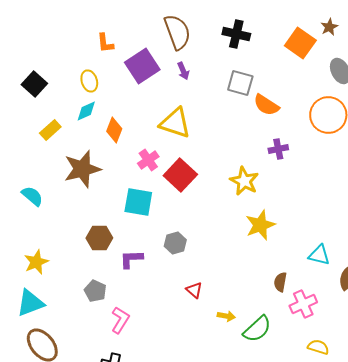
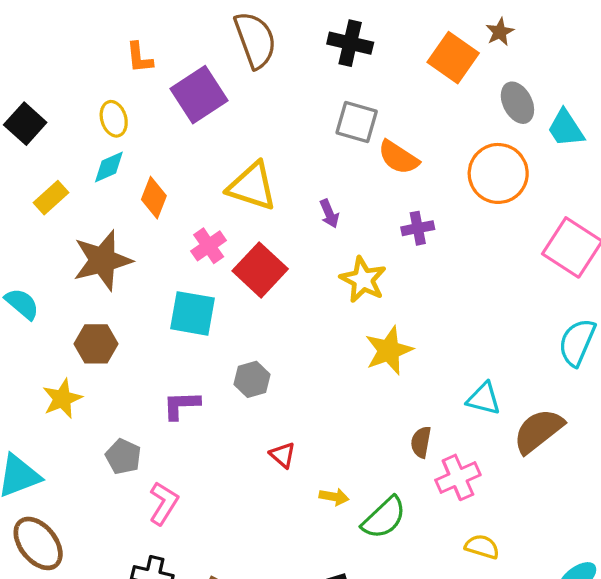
purple arrow: (183, 71) -> (329, 214), moved
brown hexagon: (99, 238) -> (96, 344), moved
yellow star: (36, 262) -> (62, 399), moved

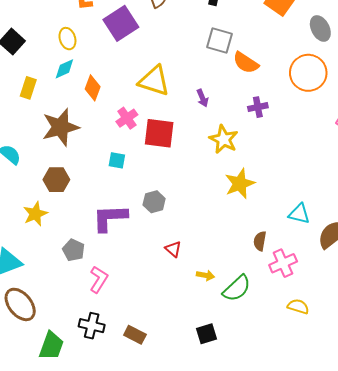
yellow rectangle: (51, 198) -> (28, 88), turned -30
red square: (260, 270) -> (159, 133), turned -36
cyan square: (193, 313) -> (117, 160), size x0.6
purple L-shape: (181, 405) -> (110, 218), size x1.5

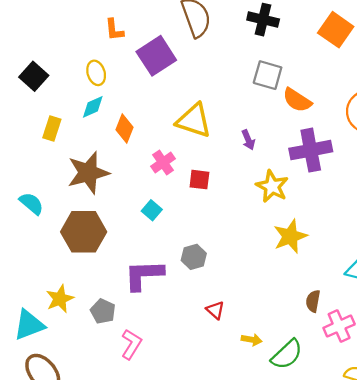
purple cross: (258, 107) -> (311, 150), size x1.8
red square: (159, 133) -> (199, 180), size x0.6
cyan square: (117, 160) -> (152, 210), turned 30
brown hexagon: (56, 180) -> (84, 232), size x1.5
yellow star: (35, 214) -> (60, 299), moved

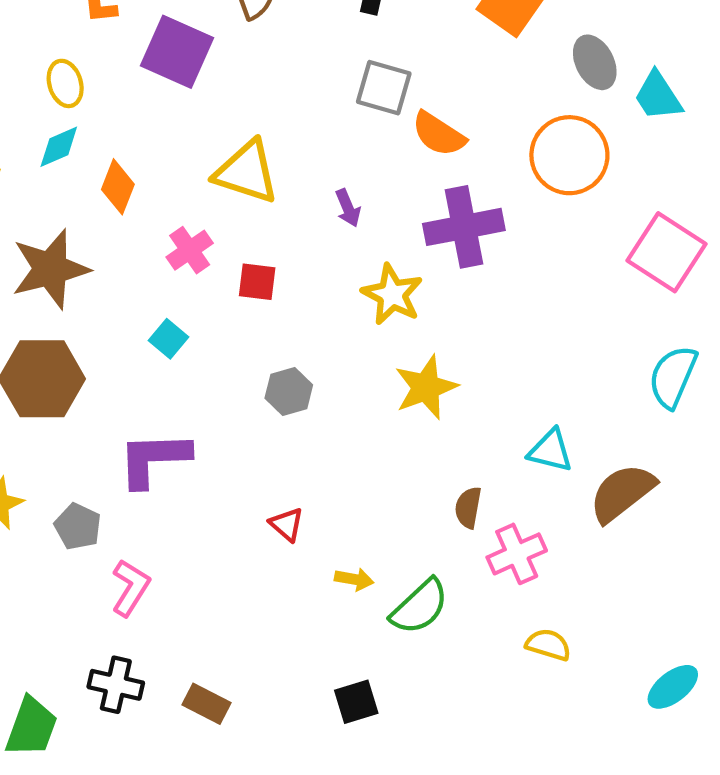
purple square: (156, 56) -> (177, 52), turned -33
gray hexagon: (194, 257) -> (289, 391), moved

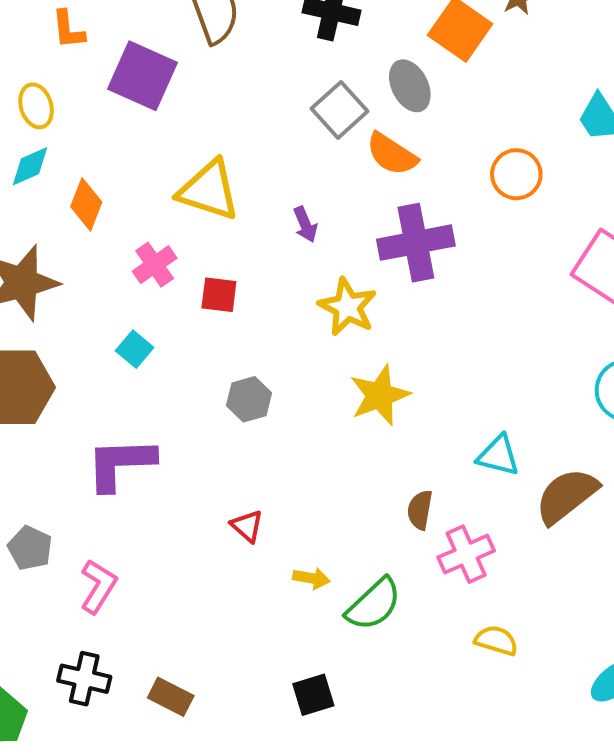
gray ellipse: (595, 62) -> (410, 86), moved
gray square: (384, 88) -> (339, 110), turned 32
orange circle: (569, 155) -> (516, 174), size x0.7
gray pentagon: (78, 527) -> (30, 548), moved

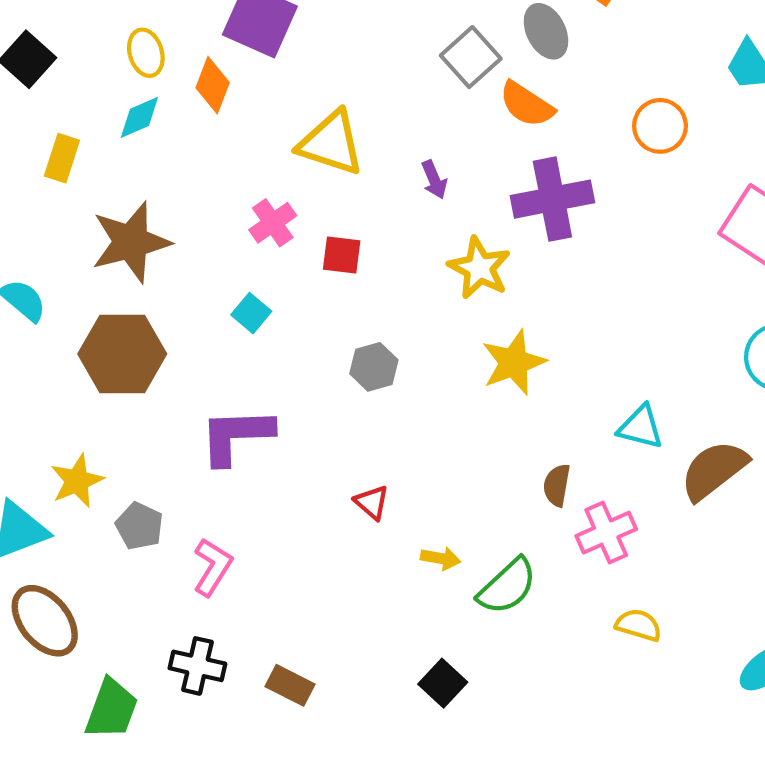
orange diamond: (86, 204) -> (213, 85), moved
black square: (313, 695) -> (443, 683), turned -30

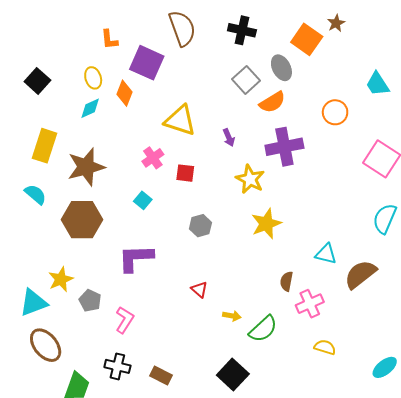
orange semicircle: (527, 104) -> (272, 102), turned -64
yellow rectangle: (62, 158) -> (45, 146), moved, size x1.5
black square: (443, 683) -> (233, 374), size x1.4

